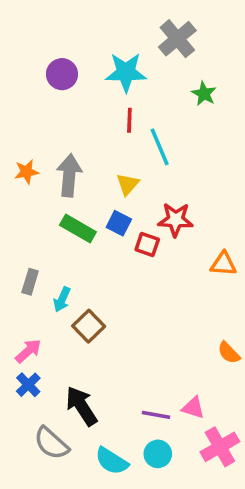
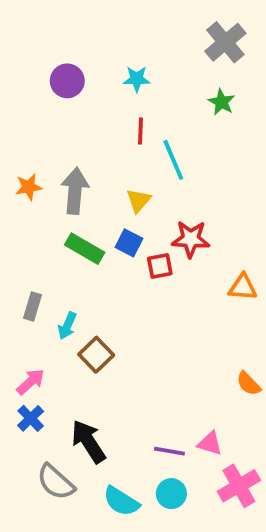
gray cross: (177, 39) -> (225, 42), moved
cyan star: (126, 72) -> (137, 79), size x0.6
red square: (147, 244) -> (160, 266), turned -30

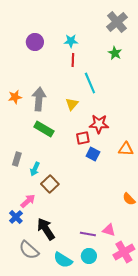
red line: (141, 131) -> (73, 60), moved
blue square: (129, 243) -> (93, 154), moved
pink arrow: (31, 382) -> (28, 201), moved

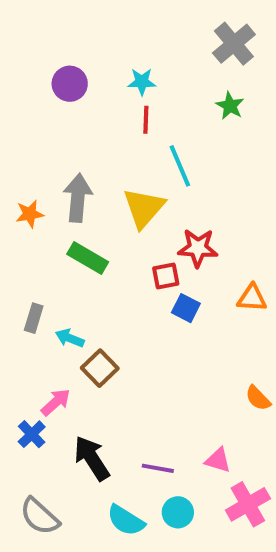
orange star: (15, 97) -> (30, 214), moved
yellow triangle: (72, 104) -> (144, 208), size x1.6
cyan arrow: (35, 169) -> (70, 338), turned 88
purple line: (88, 234) -> (158, 468), moved
gray semicircle: (29, 250) -> (40, 516), moved

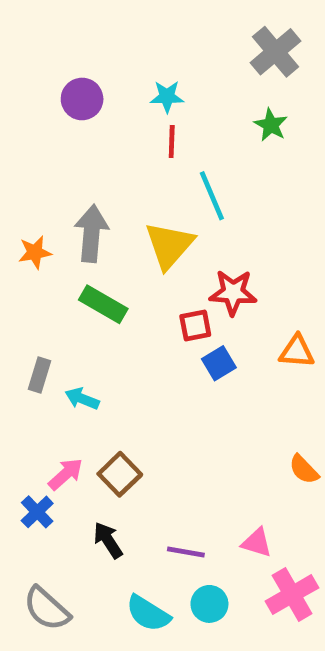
blue square: (186, 308) -> (219, 363), turned 32
brown square: (100, 368) -> (120, 474), moved
black arrow: (92, 458) -> (108, 540), size x0.7

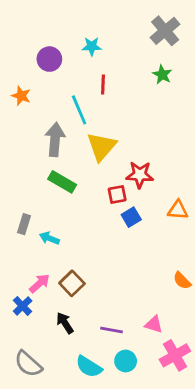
cyan star: (167, 97) -> (92, 46), moved
cyan line: (212, 196) -> (79, 110), moved
orange star: (35, 252) -> (21, 96), moved, turned 30

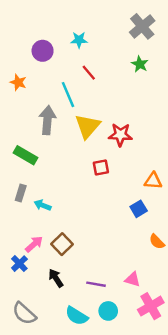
red line: (103, 84) -> (89, 73), turned -42
red star: (140, 175) -> (120, 135), moved
green rectangle: (62, 182) -> (26, 155), moved
blue square: (131, 217) -> (139, 209), moved

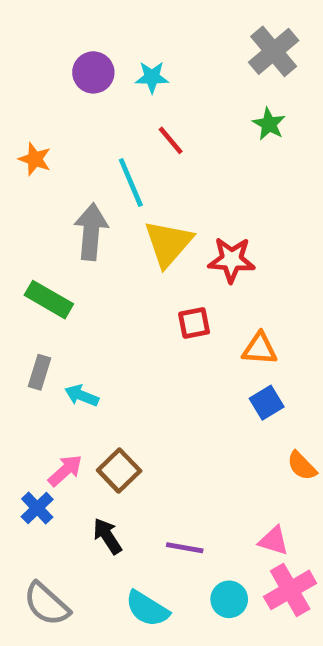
purple circle: (43, 51) -> (93, 72), moved
orange triangle: (153, 181) -> (260, 349), moved
pink triangle: (133, 279) -> (274, 541), moved
cyan circle: (108, 311) -> (229, 599), moved

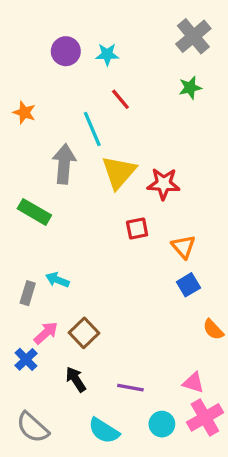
green star: (269, 124) -> (190, 88), turned 30
orange triangle: (260, 349) -> (183, 247), turned 45
gray rectangle: (40, 372) -> (28, 293), moved

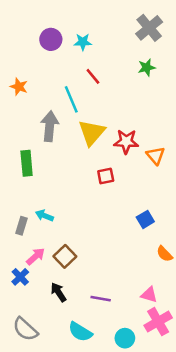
green rectangle: (34, 212) -> (27, 163), turned 55
orange triangle: (183, 247) -> (156, 156), moved
cyan circle: (162, 424) -> (125, 338), moved

